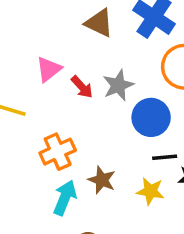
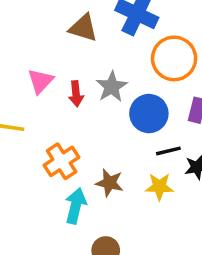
red arrow: (82, 87) -> (76, 94), turned 45

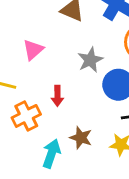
red arrow: (76, 94) -> (57, 96), moved
orange cross: (62, 161) -> (26, 116), moved

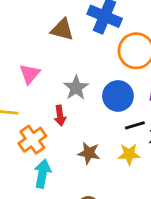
gray star: (90, 60) -> (76, 88), moved
cyan arrow: (51, 154) -> (42, 174), moved

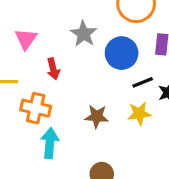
gray star: (76, 88) -> (84, 34), moved
red arrow: (60, 116) -> (53, 69), moved
orange cross: (32, 140) -> (36, 108), turned -36

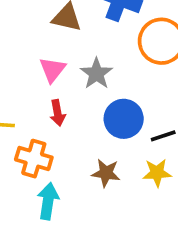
pink triangle: (26, 39) -> (52, 70), moved
blue circle: (122, 53) -> (124, 119), moved

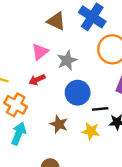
red arrow: (58, 113) -> (37, 80), turned 63

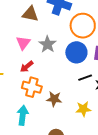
blue circle: (78, 93) -> (76, 52), moved
orange cross: (16, 105) -> (32, 87), moved
yellow star: (91, 131) -> (83, 109), moved

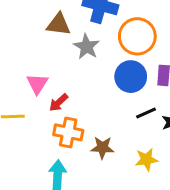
pink triangle: (23, 43) -> (37, 84), moved
gray star: (47, 44) -> (86, 47), moved

